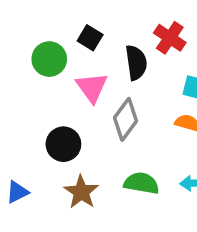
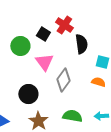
red cross: (170, 38) -> (64, 25), moved
black semicircle: (136, 63) -> (81, 44), moved

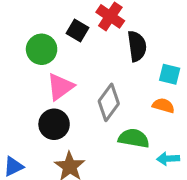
pink triangle: (44, 62) -> (60, 87), moved, turned 30
green semicircle: (72, 116) -> (134, 138), moved

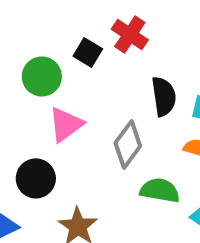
black semicircle: (137, 46) -> (164, 96), moved
black circle: (54, 124) -> (36, 178), moved

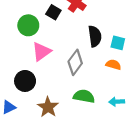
green semicircle: (160, 190) -> (84, 96), moved

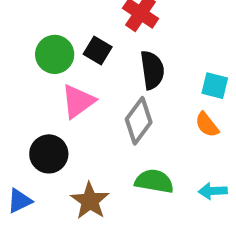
black square: (53, 12) -> (98, 50), moved
black semicircle: (95, 36) -> (152, 70), moved
orange semicircle: (113, 65) -> (207, 125), turned -144

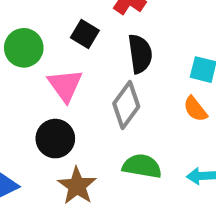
green circle: (55, 54) -> (24, 48), moved
pink triangle: (78, 101) -> (65, 85), turned -30
black circle: (49, 154) -> (55, 139), moved

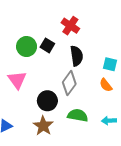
green circle: (24, 48) -> (27, 47), moved
pink triangle: (65, 85) -> (17, 80), moved
black circle: (55, 139) -> (47, 101), moved

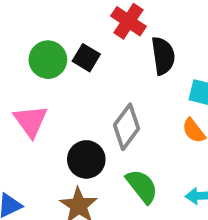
black semicircle: (77, 56) -> (163, 56), moved
green semicircle: (78, 115) -> (142, 186), turned 42

